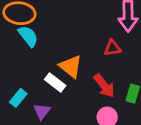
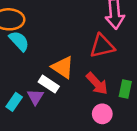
red triangle: (113, 48) -> (102, 46), size x1.5
purple triangle: (42, 111) -> (35, 97), moved

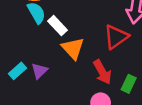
red triangle: (102, 46) -> (116, 37), turned -36
white rectangle: (49, 84) -> (58, 26), moved

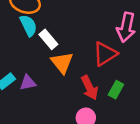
purple triangle: (39, 71) -> (28, 83), turned 30
green rectangle: (129, 84) -> (116, 90), moved

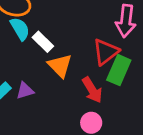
green rectangle: (116, 90) -> (119, 70), moved, size x1.5

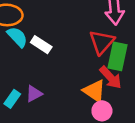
orange triangle: (60, 66) -> (94, 91), moved
red arrow: (92, 90) -> (111, 78), moved

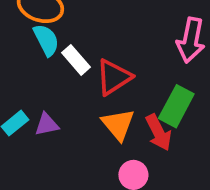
red triangle: (102, 42) -> (114, 77), moved
orange triangle: (94, 91) -> (118, 124), moved

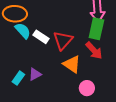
green rectangle: (176, 106) -> (96, 29), moved
red arrow: (159, 132) -> (94, 50), moved

